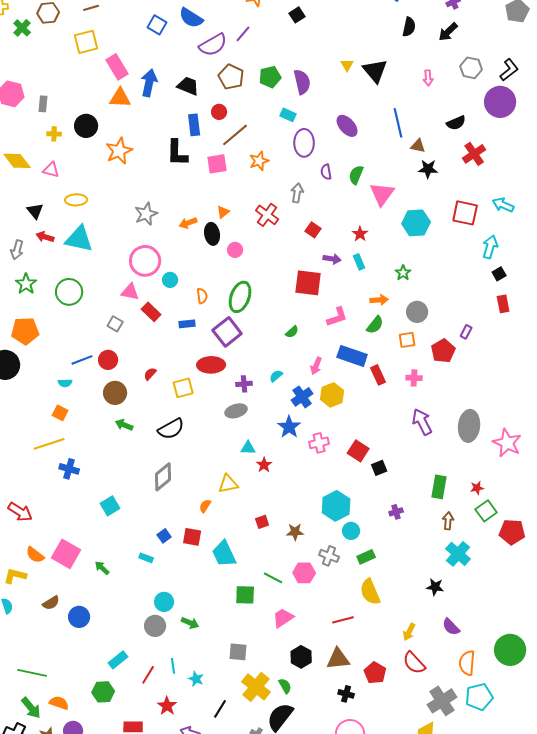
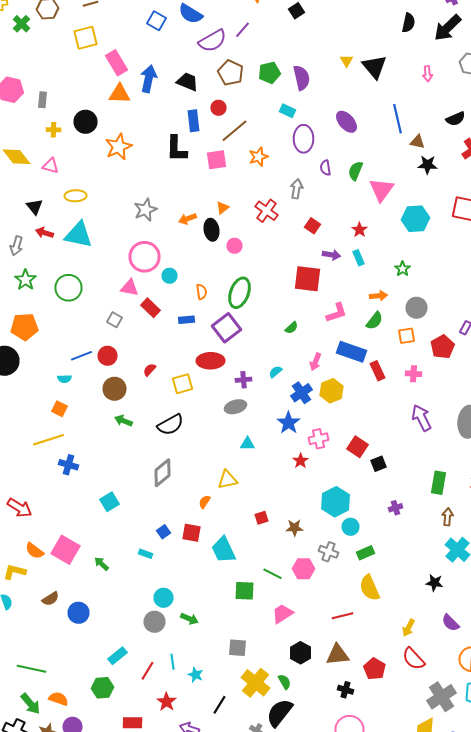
black arrow: (448, 32) -> (448, 28), size x1.4
red star: (264, 465) -> (300, 461), moved

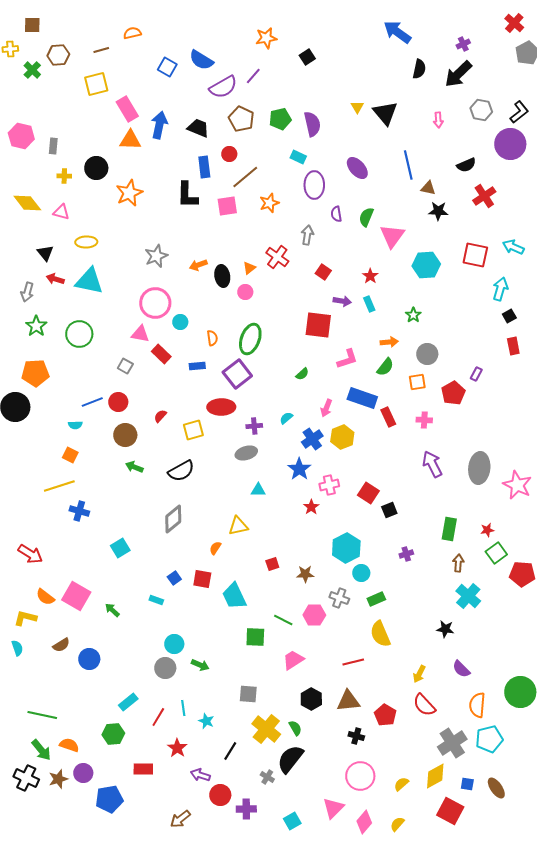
orange triangle: (222, 208) -> (249, 268), moved

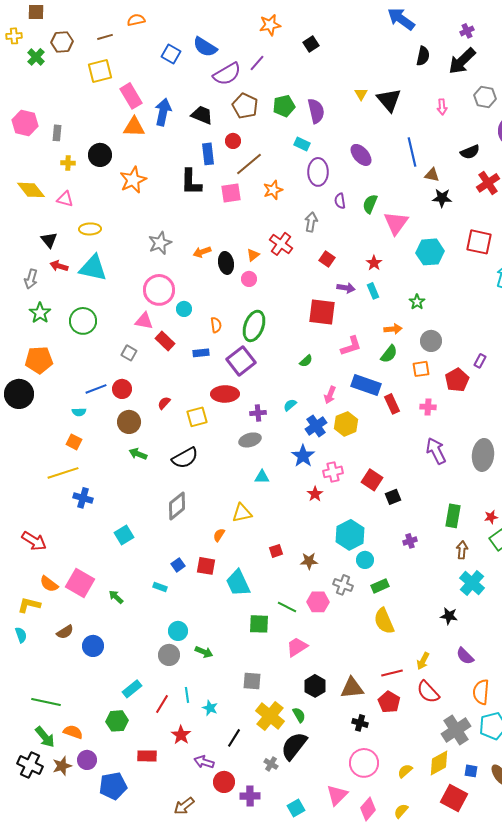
red line: (353, 662) -> (392, 673), moved

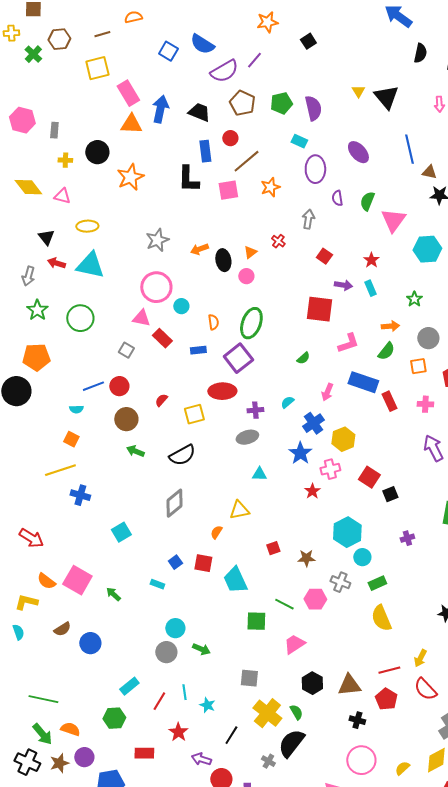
red cross: (281, 244) -> (278, 241), size x0.6
yellow hexagon: (346, 424) -> (343, 439), moved

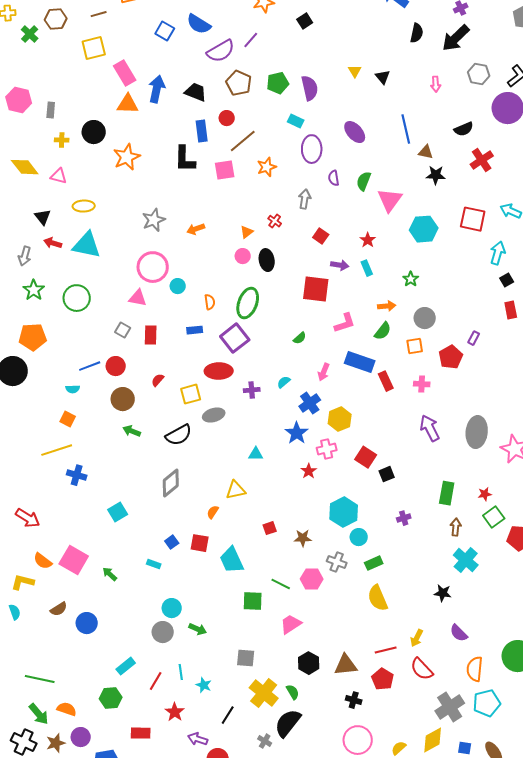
black triangle: (386, 97) -> (383, 77), size x0.6
black ellipse: (223, 260) -> (267, 260), moved
red rectangle: (162, 338) -> (151, 335), moved, turned 48
gray ellipse: (247, 437) -> (214, 415), moved

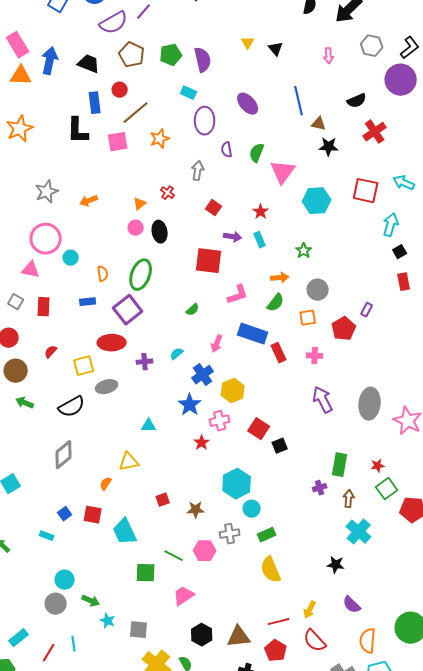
purple cross: (404, 518) -> (320, 488), moved
gray cross: (337, 562) -> (230, 534), turned -30
cyan star: (204, 685) -> (108, 621), moved

